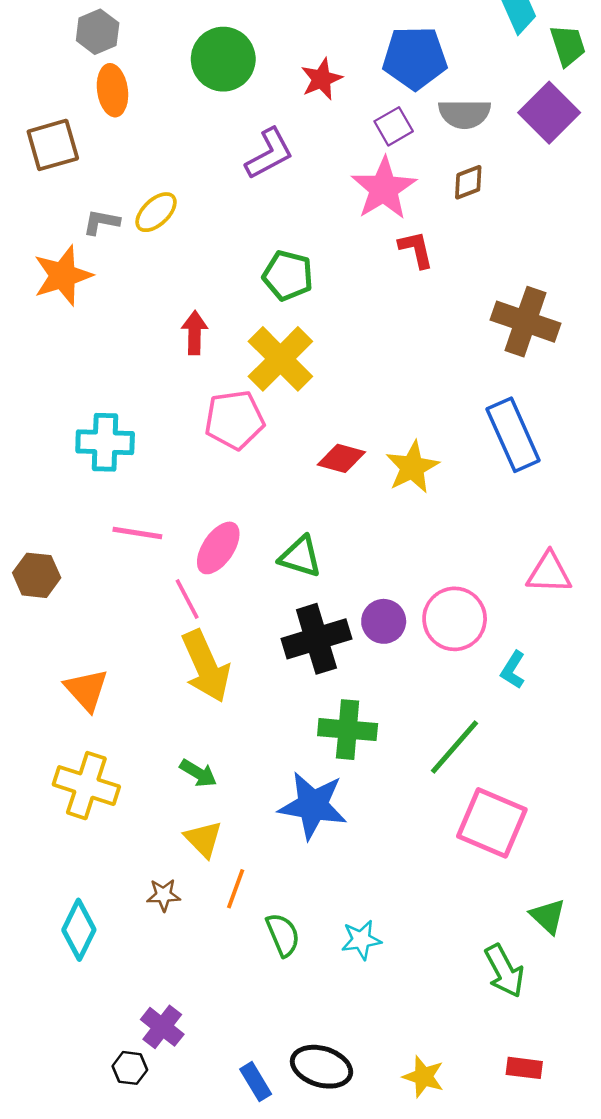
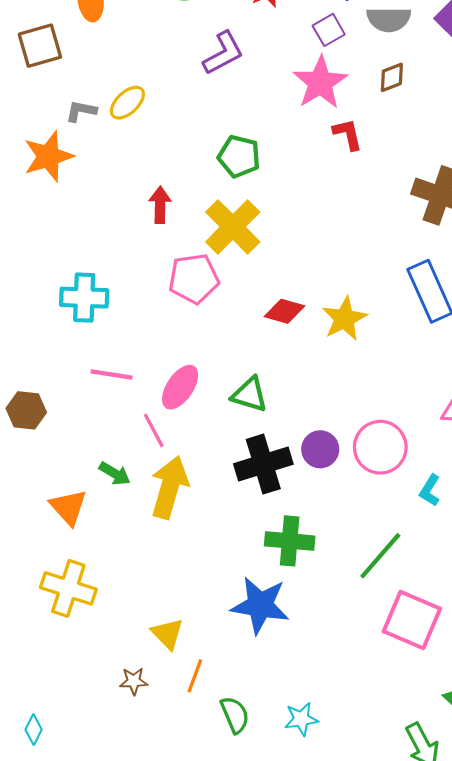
yellow arrow: (206, 666) -> (170, 487), turned -140
green arrow: (198, 773) -> (115, 474), moved
cyan diamond: (79, 930) -> (34, 730), moved, size x0.6

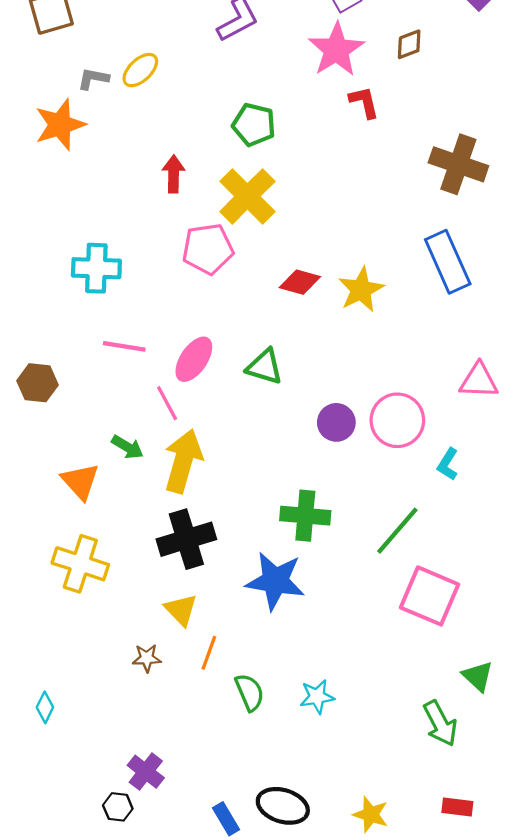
black cross: (263, 464) -> (186, 539), moved

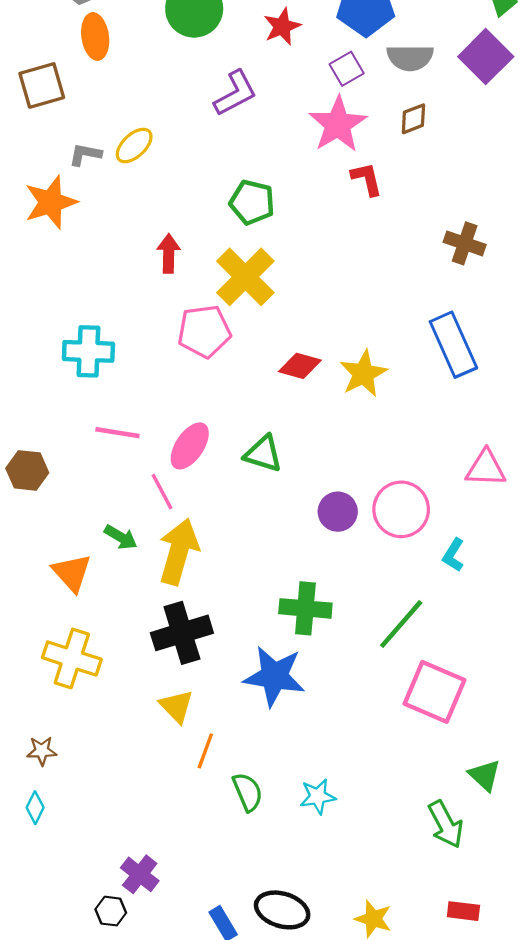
brown cross: (458, 164) -> (465, 243), size x0.7
brown star: (147, 658) -> (42, 751), moved

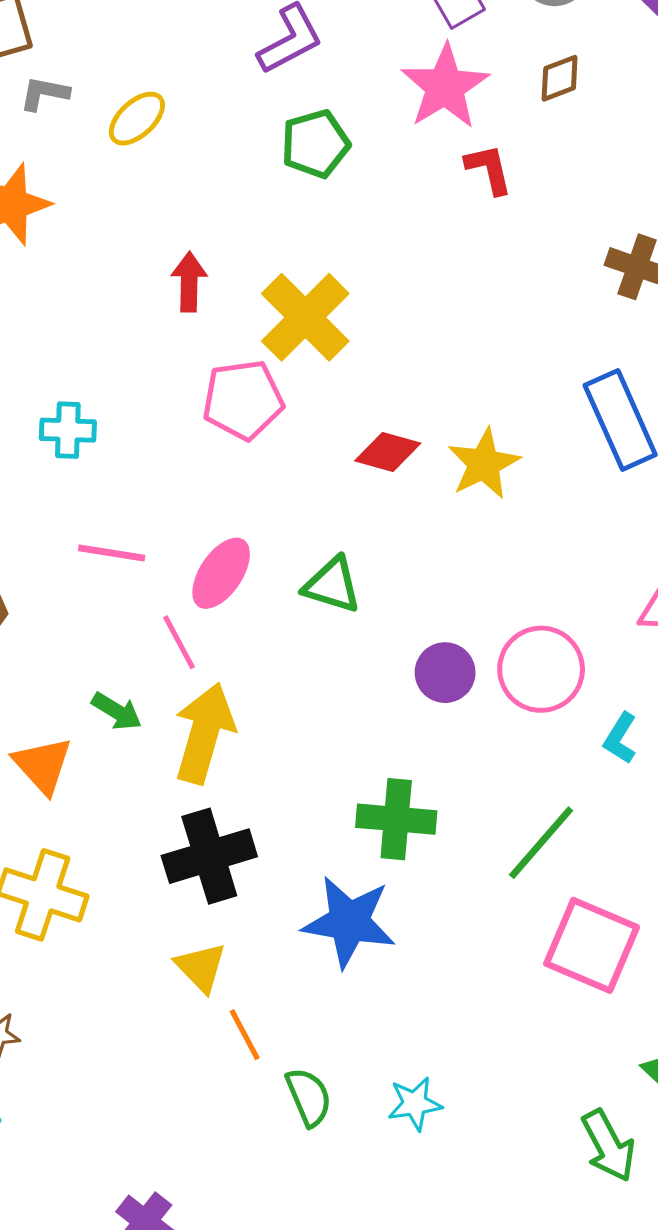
gray L-shape: (85, 154) -> (44, 93), moved
green pentagon: (252, 202) -> (315, 144), moved, turned -30
cyan cross: (88, 351) -> (68, 430), size x0.7
orange line: (205, 751) -> (245, 1035), turned -48

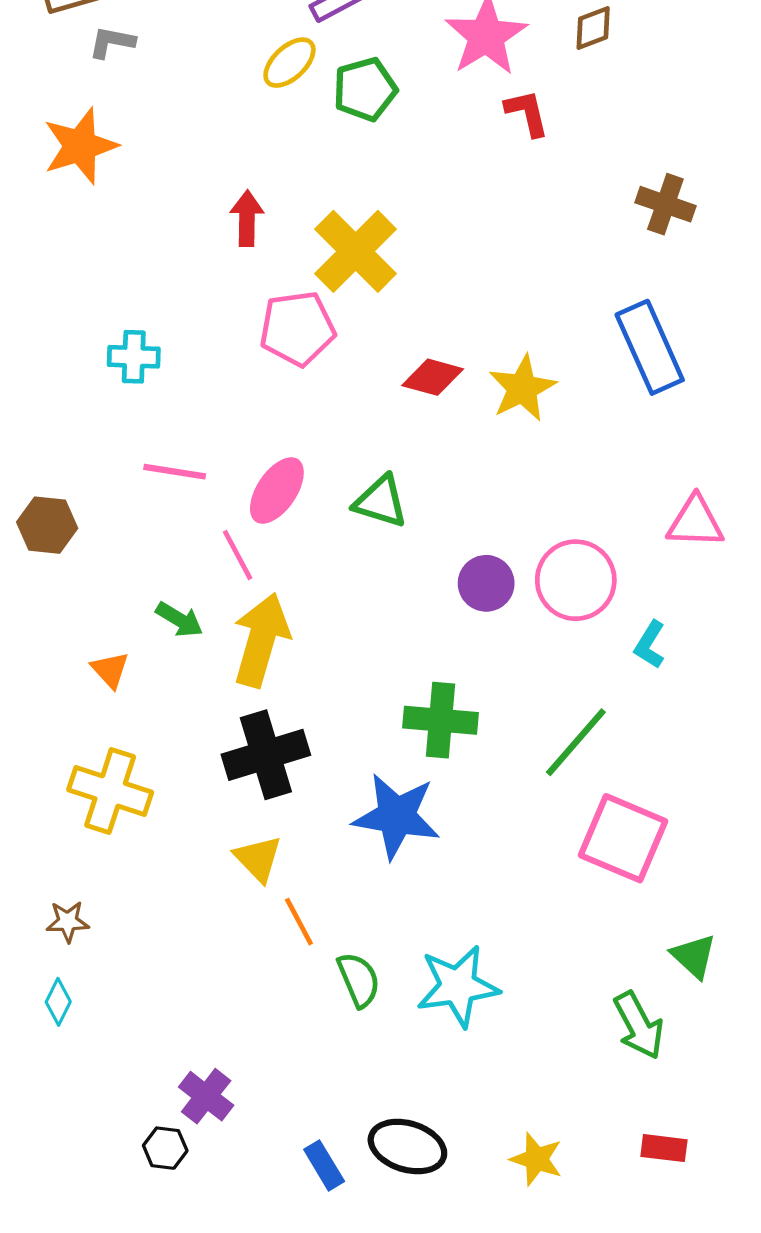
yellow ellipse: (137, 119) -> (289, 63), moved
orange triangle: (43, 765) -> (110, 670), size x0.7
cyan star: (415, 1104) -> (458, 986), size x1.6

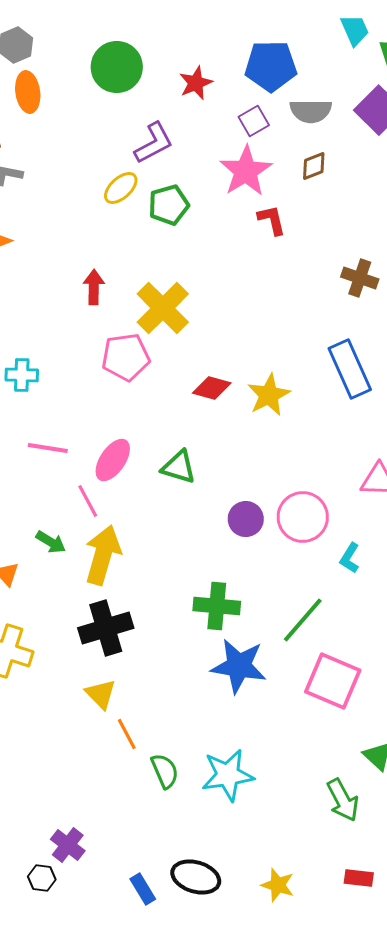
blue star: (396, 816) -> (239, 666), moved

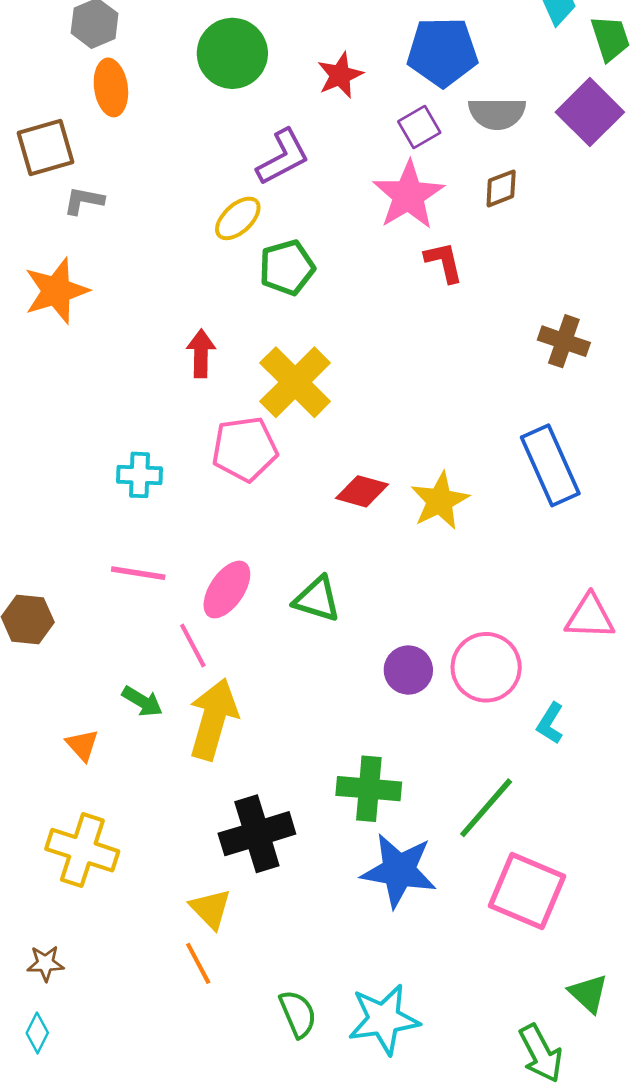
green pentagon: (169, 205) -> (287, 268), moved
cyan cross: (22, 375) -> (140, 475), moved
black cross: (106, 628) -> (257, 834), moved
orange line: (127, 734) -> (198, 963), moved

